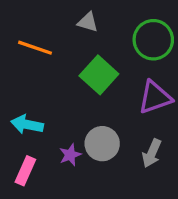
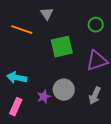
gray triangle: (88, 22) -> (47, 14), moved, turned 40
green circle: (153, 40) -> (96, 25), size x0.6
green square: (99, 75) -> (62, 47), turned 35

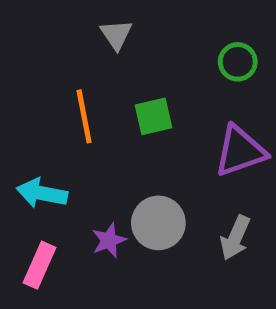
orange line: (22, 30) -> (84, 116), moved, turned 60
green square: (62, 47) -> (153, 116), size x0.7

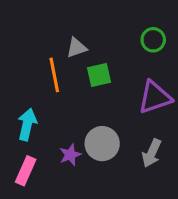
gray triangle: (116, 35) -> (77, 48), moved, turned 45
cyan arrow: (42, 193) -> (27, 124), turned 92

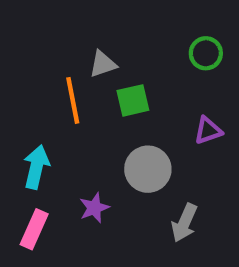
purple triangle: (155, 97) -> (208, 131), size x0.6
gray circle: (102, 144) -> (148, 169), moved
gray arrow: (152, 153) -> (184, 223), moved

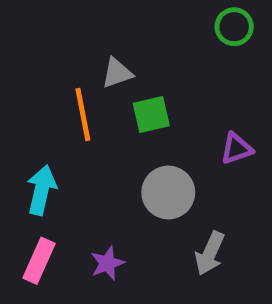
green circle: (206, 53) -> (234, 27), moved
purple star: (94, 208) -> (107, 263), moved

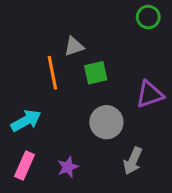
purple triangle: (237, 149) -> (150, 94), size x1.4
cyan arrow: (41, 190) -> (26, 121), turned 48

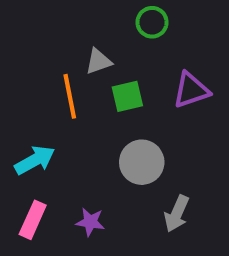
green circle: (148, 17) -> (152, 22), moved
purple triangle: (150, 94) -> (191, 90), moved
purple star: (68, 167) -> (90, 222), turned 30

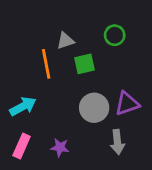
green circle: (152, 22) -> (115, 35), moved
purple triangle: (191, 90) -> (127, 104), moved
gray arrow: (177, 214) -> (117, 142), turned -30

